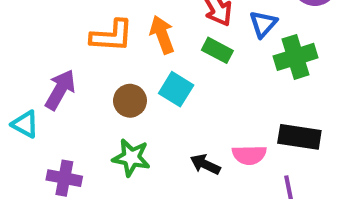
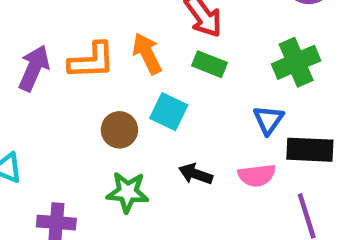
blue triangle: (263, 24) -> (268, 120), moved
purple arrow: (60, 90) -> (34, 68), moved
black arrow: (205, 164) -> (196, 174), moved

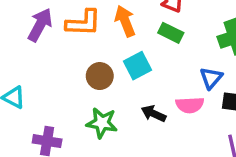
cyan square: (169, 112) -> (138, 66), turned 32
pink semicircle: (257, 175) -> (190, 105), moved

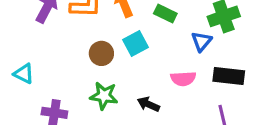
blue triangle: (211, 78) -> (202, 41), moved
black arrow: (154, 114) -> (148, 104), moved

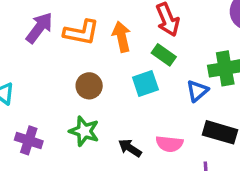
cyan square: (136, 44) -> (145, 83), moved
pink semicircle: (183, 79) -> (169, 144), moved

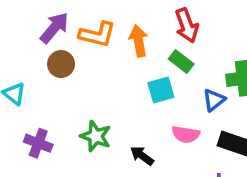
brown circle: (89, 86) -> (61, 64), moved
pink semicircle: (169, 144) -> (186, 134), moved

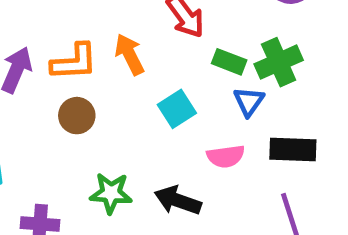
green rectangle: (181, 61) -> (229, 62), moved
brown circle: (61, 64) -> (77, 116), moved
black arrow: (142, 156) -> (178, 200), size x1.4

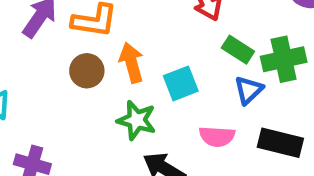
orange arrow: (129, 54) -> (131, 63), moved
green star: (111, 193) -> (137, 120), moved

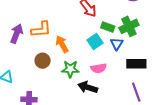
brown circle: (87, 71) -> (43, 61), moved
cyan square: (181, 83) -> (95, 41), moved
pink semicircle: (217, 136) -> (99, 68), moved

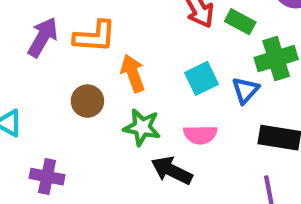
green rectangle: (108, 27) -> (240, 22), moved

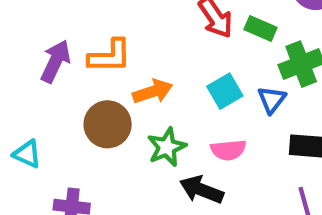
orange arrow: (133, 73) -> (153, 91), turned 96
brown circle: (87, 101) -> (108, 124), size x1.4
green star: (142, 127) -> (167, 147), turned -30

